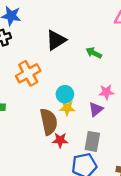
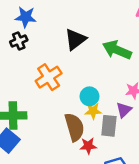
green arrow: (94, 53) -> (117, 50), size x1.6
gray rectangle: (92, 141) -> (109, 126), moved

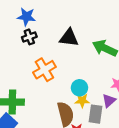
black triangle: (75, 39) -> (69, 38), turned 42
black cross: (19, 41) -> (29, 37), moved

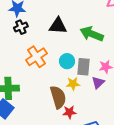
cyan circle: (79, 88) -> (67, 61), moved
gray rectangle: (95, 114) -> (84, 67), moved

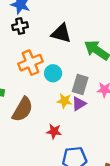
cyan circle: (67, 61) -> (53, 73), moved
purple triangle: (98, 83) -> (79, 104), moved
brown semicircle: (58, 97) -> (23, 109), moved, turned 35

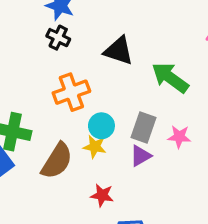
black cross: (20, 26) -> (58, 38), turned 35
cyan circle: (53, 73) -> (101, 126), moved
yellow star: (64, 101) -> (95, 147), moved

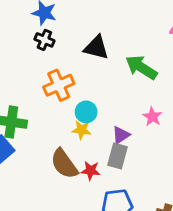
gray rectangle: (144, 128) -> (117, 156), moved
pink star: (179, 137) -> (152, 117), turned 30
brown semicircle: (57, 161) -> (64, 164), moved, turned 116

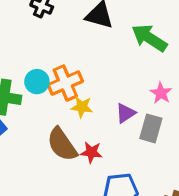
orange cross: (59, 85) -> (65, 83), moved
cyan circle: (86, 112) -> (37, 82), moved
gray rectangle: (117, 156) -> (151, 128), moved

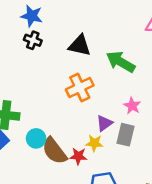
cyan circle: (37, 82) -> (36, 138), moved
orange cross: (65, 83) -> (80, 87), moved
yellow star: (82, 107) -> (94, 143), moved

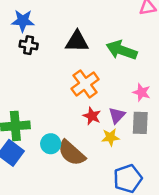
red star: (78, 156) -> (92, 116), moved, turned 30

